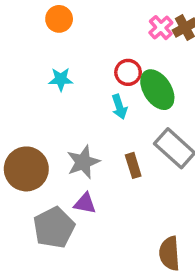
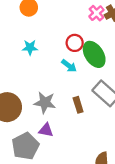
cyan arrow: (119, 107) -> (69, 66), turned -35
gray star: (83, 162) -> (45, 103), turned 30

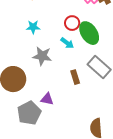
gray star: (45, 103) -> (42, 56), moved

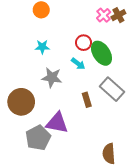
purple triangle: (47, 99) -> (57, 123), size x1.6

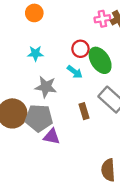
pink cross: (104, 15) -> (102, 19), turned 32
purple triangle: (57, 123) -> (52, 137), size x0.7
gray pentagon: (38, 138) -> (39, 118), moved, turned 30

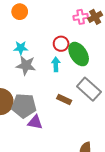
cyan arrow: (75, 72) -> (56, 64), turned -128
gray star: (46, 87) -> (26, 65), moved
brown rectangle: (84, 111) -> (64, 100), turned -48

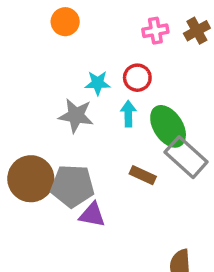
pink cross: (81, 17) -> (155, 31), moved
cyan star: (21, 48) -> (98, 83), moved
green ellipse: (79, 54) -> (168, 126), moved

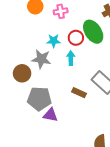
pink cross: (155, 31) -> (61, 11), moved
green ellipse: (168, 126) -> (93, 32), moved
brown circle: (31, 179) -> (22, 73), moved, size x0.7

